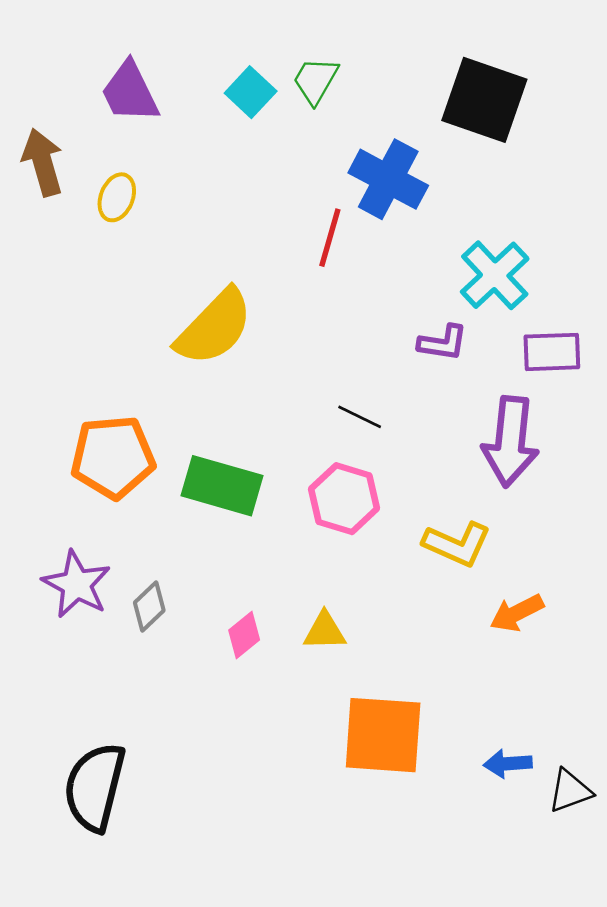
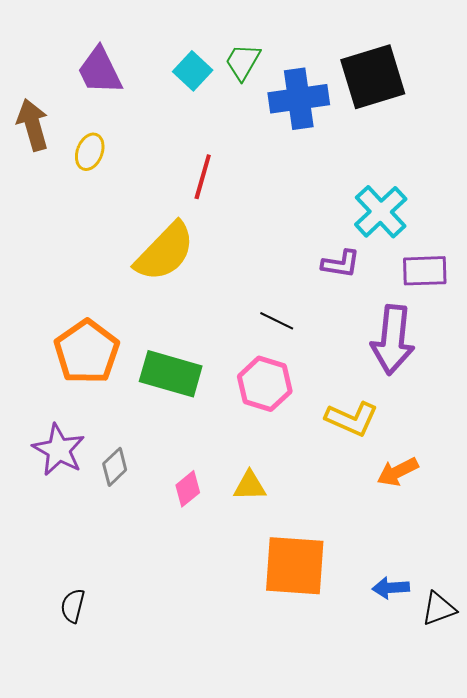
black square: (484, 100) -> (373, 77), turned -36
blue cross: (388, 179) -> (299, 99), moved, turned -36
red line: (330, 238) -> (203, 177), moved
orange pentagon: (113, 457) -> (87, 352), turned -30
black semicircle: (95, 787) -> (73, 606), size x0.5

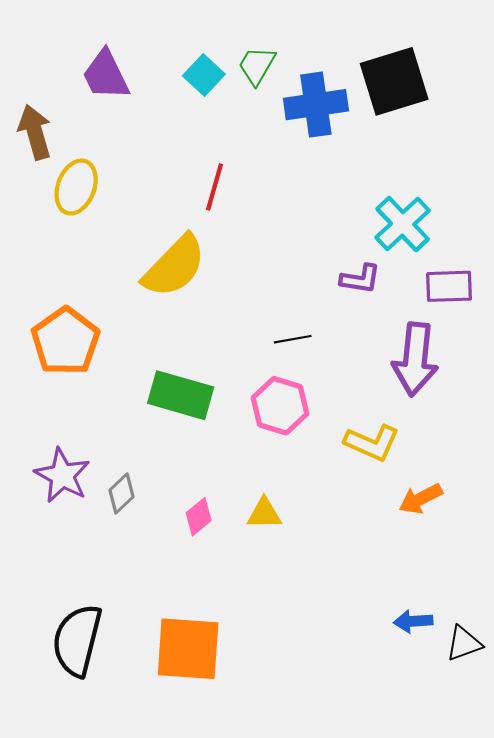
yellow ellipse: (90, 152) -> (76, 187), moved, size x1.4
black line: (277, 321) -> (293, 339), turned -36
orange pentagon: (87, 352) -> (66, 341), moved
orange square: (295, 566) -> (188, 649), moved
black semicircle: (73, 606) -> (77, 640), size x2.0

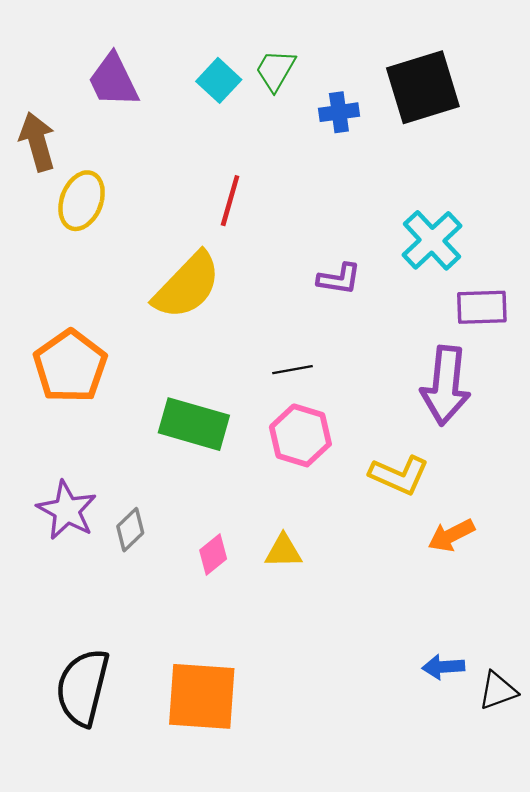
blue cross: (316, 105) -> (339, 112), size x0.6
purple L-shape: (360, 279) -> (339, 279), moved
black line: (293, 339) -> (292, 370), moved

